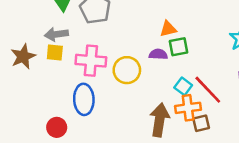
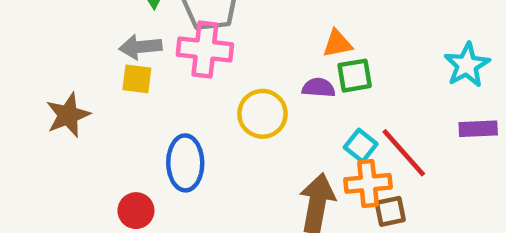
brown star: (23, 56) -> (68, 115), moved
pink cross: (91, 61) -> (205, 49), moved

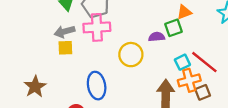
orange triangle: (337, 44) -> (184, 12), moved
brown star: (68, 115) -> (35, 87), moved
cyan square: (361, 146) -> (182, 62), turned 35

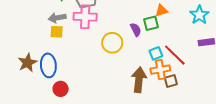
purple semicircle: (157, 37) -> (136, 30), turned 64
blue ellipse: (97, 86) -> (48, 65), moved

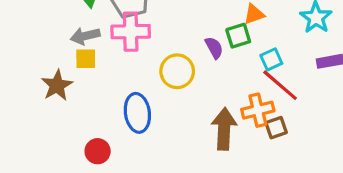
cyan square: (156, 53) -> (271, 59), moved
brown star: (27, 63) -> (57, 85), moved
blue ellipse: (48, 65) -> (137, 113), moved

